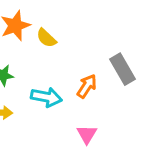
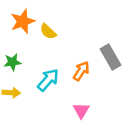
cyan arrow: (46, 97) -> (48, 80), turned -60

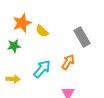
gray rectangle: (111, 57) -> (82, 37), moved
green star: (12, 62) -> (14, 46), moved

